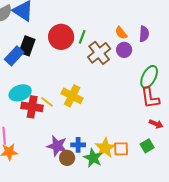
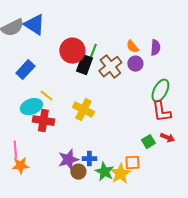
black rectangle: (27, 46) -> (84, 65), moved
yellow line: (47, 102) -> (46, 96), moved
purple star: (57, 146) -> (68, 160), turned -30
green square: (147, 146) -> (148, 142), moved
yellow star: (105, 148) -> (120, 174), moved

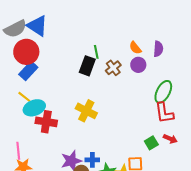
red circle: (72, 51) -> (26, 52), moved
green line: (93, 51) -> (96, 52), turned -32
brown cross: (110, 67) -> (113, 68), size x0.7
yellow line: (46, 96) -> (24, 97), moved

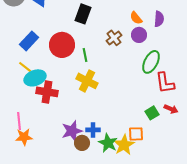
red circle: (26, 52) -> (62, 45), moved
green line: (96, 52) -> (85, 55), moved
black rectangle: (87, 66) -> (83, 14), moved
green ellipse: (163, 92) -> (151, 62), moved

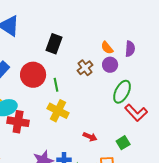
red L-shape: (165, 83) -> (136, 113), turned -35
red arrow: (171, 109) -> (90, 137), moved

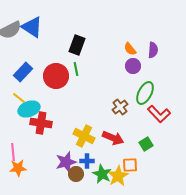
brown cross: (85, 68) -> (120, 107), moved
green line: (56, 85) -> (76, 69), moved
yellow cross: (58, 111) -> (84, 136), moved
red arrow: (90, 137) -> (113, 138), size x1.5

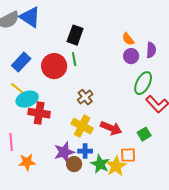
purple semicircle: (153, 50) -> (151, 50), moved
brown cross: (120, 107) -> (85, 97), moved
orange star: (18, 168) -> (27, 162), moved

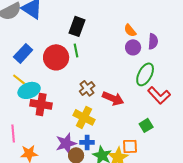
red arrow: (111, 128) -> (113, 98), moved

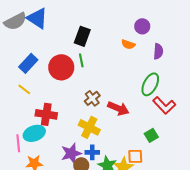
orange semicircle: (130, 30) -> (128, 44), moved, turned -32
purple circle: (133, 47) -> (142, 26), moved
cyan ellipse: (29, 90) -> (34, 133), moved

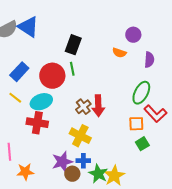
red arrow: (118, 108) -> (98, 106), moved, turned 65
cyan ellipse: (34, 133) -> (41, 102), moved
orange square: (135, 156) -> (136, 124), moved

